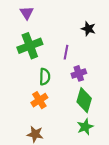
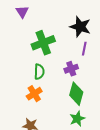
black star: (88, 29) -> (80, 27), size x1.5
green cross: (30, 46) -> (43, 43), moved
purple line: (66, 52) -> (84, 49), moved

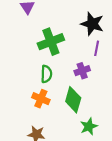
orange cross: (34, 94) -> (41, 99), turned -35
green diamond: (76, 94) -> (73, 100), moved

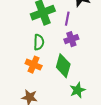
purple line: (97, 48) -> (67, 19), moved

